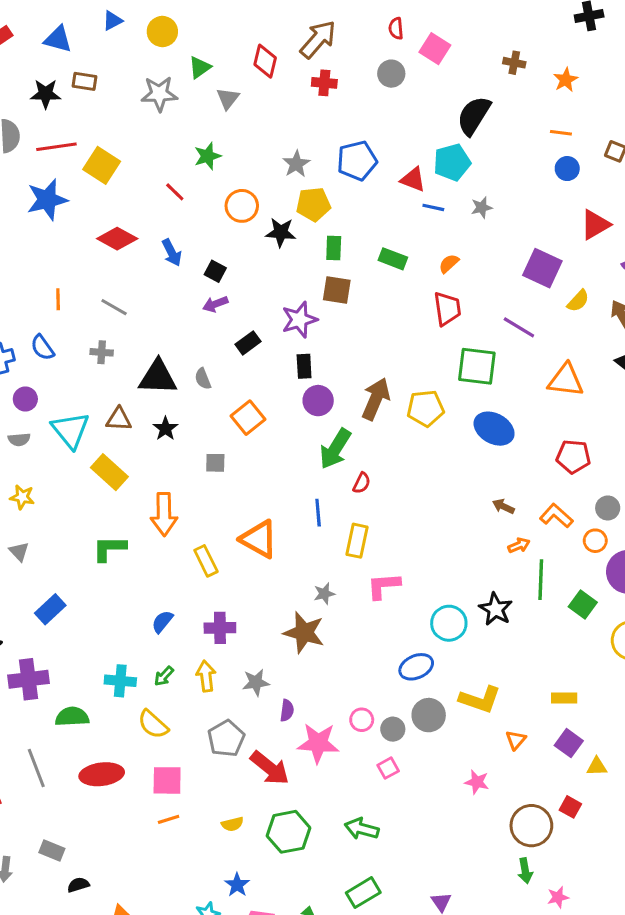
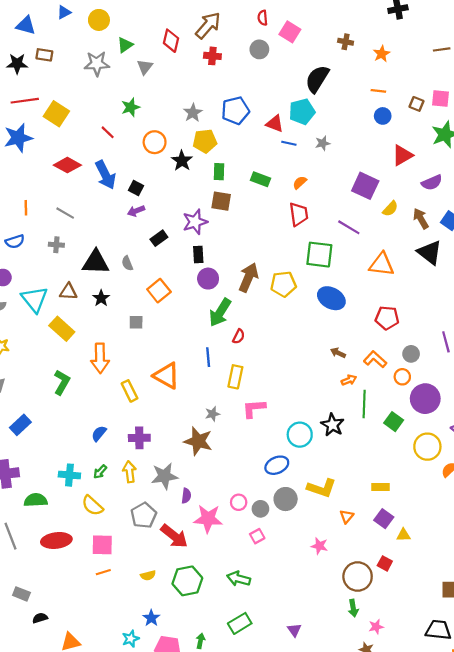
black star: (281, 232) -> (182, 161), turned 30
blue arrow: (172, 253) -> (105, 175), size x1.5
blue semicircle: (42, 348) -> (15, 241), turned -72
green L-shape: (109, 548) -> (62, 382), turned 120
gray star: (256, 682) -> (164, 476), size x1.4

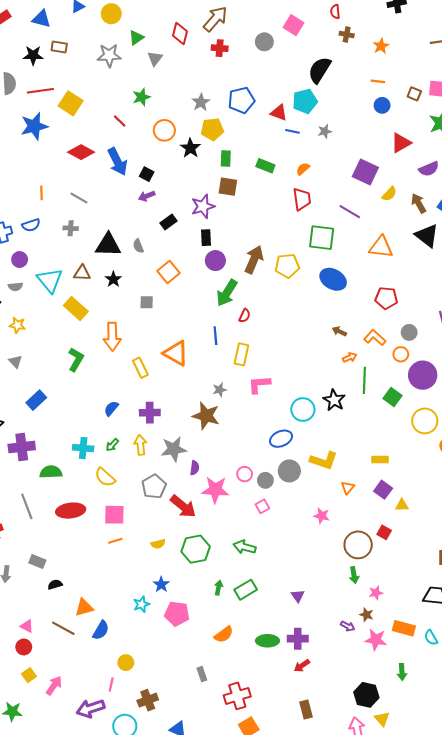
red semicircle: (263, 18) -> (335, 12), moved
green arrow: (200, 641) -> (219, 588), moved

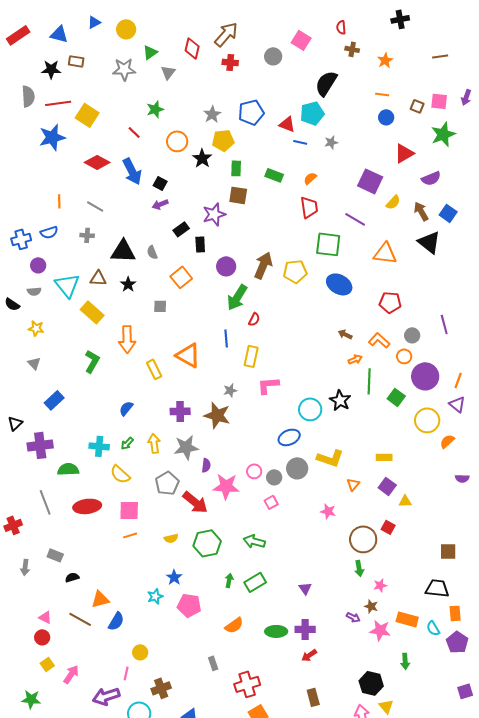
black rectangle: (206, 238) -> (200, 244), moved
purple cross: (150, 413) -> (180, 411), moved

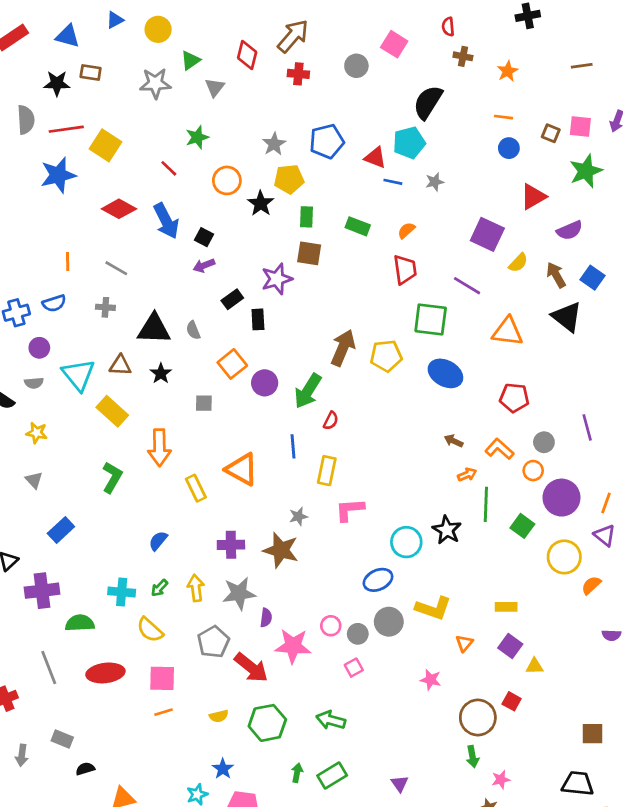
purple circle: (226, 266) -> (265, 383), moved

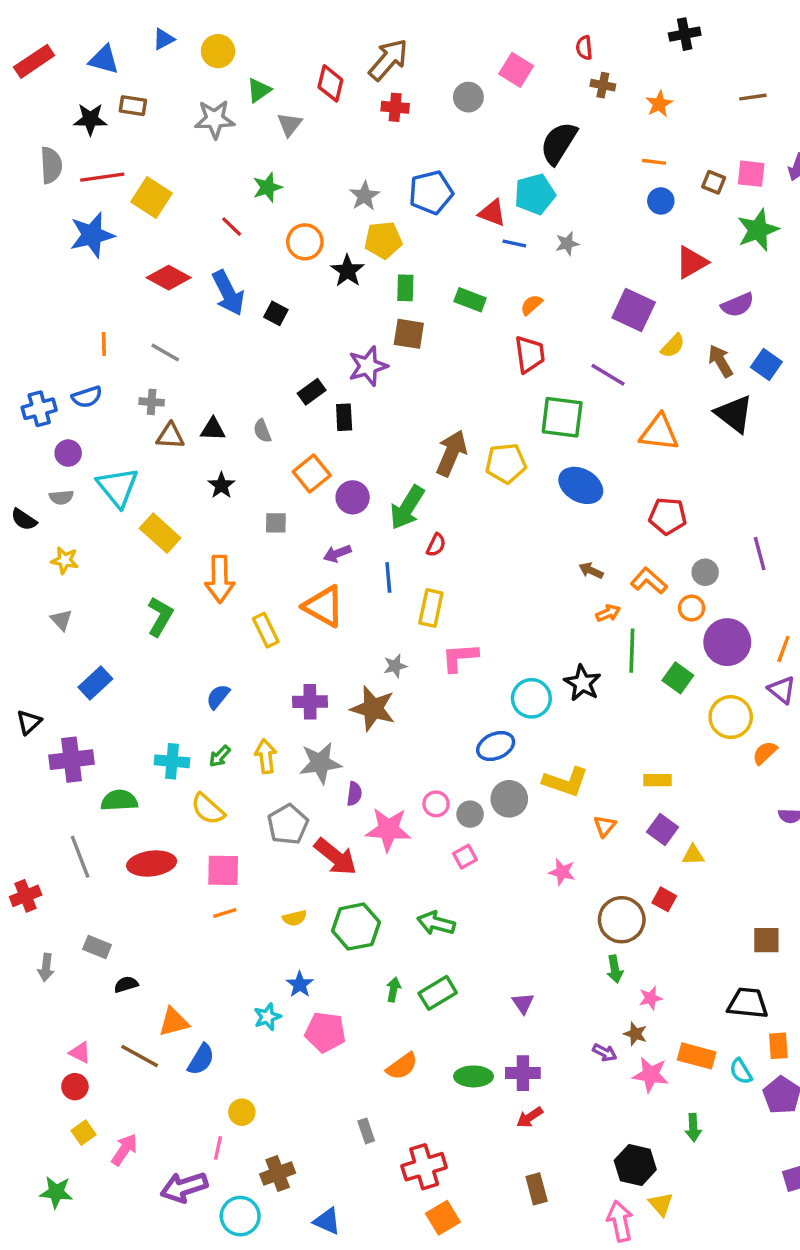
purple arrow: (204, 265) -> (337, 554), moved
black triangle: (154, 329) -> (213, 429), size x0.6
brown triangle: (120, 365) -> (170, 436), moved

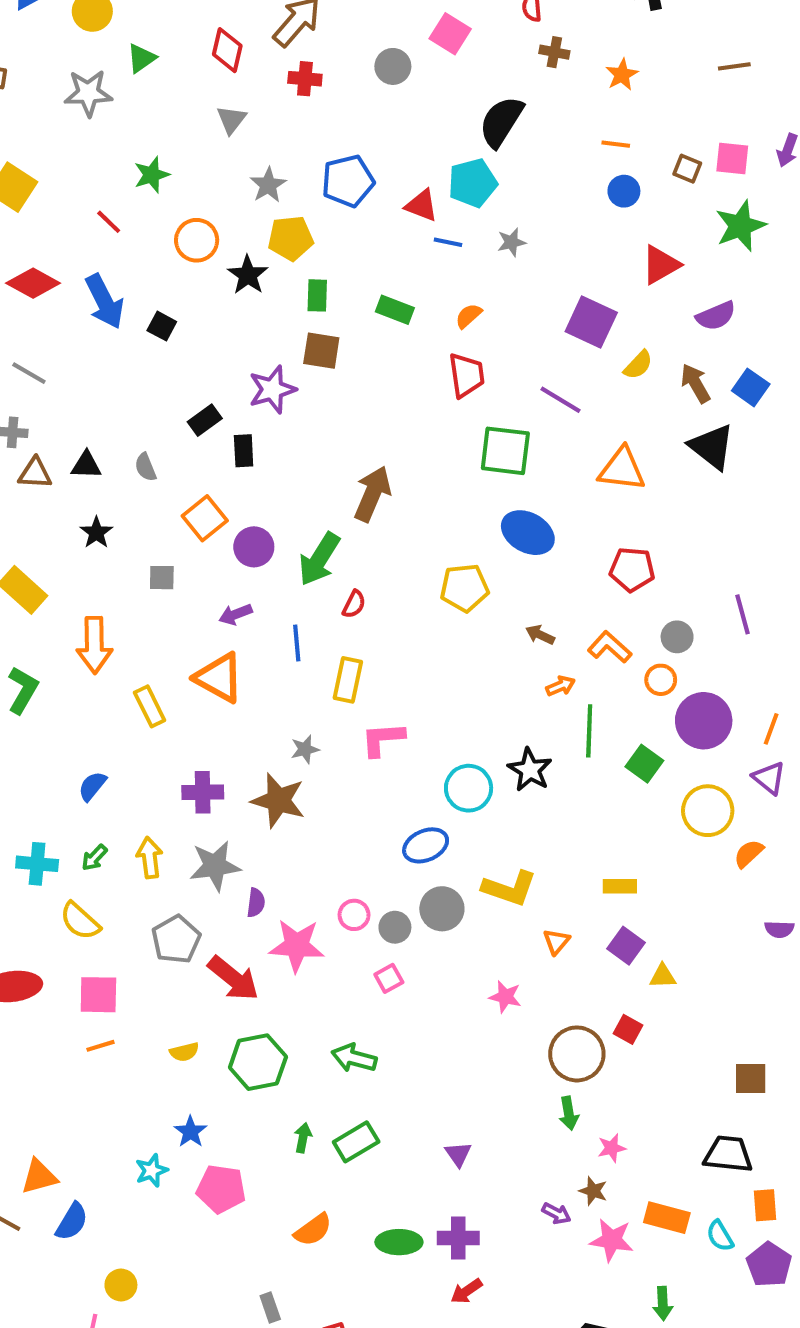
gray triangle: (290, 124) -> (231, 120), moved
yellow pentagon: (506, 463) -> (464, 588), moved

